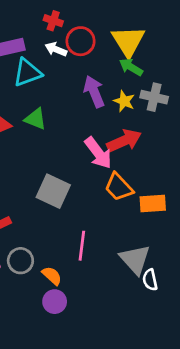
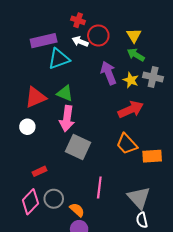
yellow triangle: (128, 41) -> (134, 35), size x0.6
pink arrow: (98, 153) -> (67, 119), moved, turned 45
white semicircle: (150, 280) -> (142, 220), moved

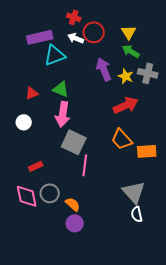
red triangle: (35, 97) -> (32, 93), size x0.6
pink line: (99, 188) -> (85, 165), moved
pink diamond: (30, 202) -> (27, 196), turned -55

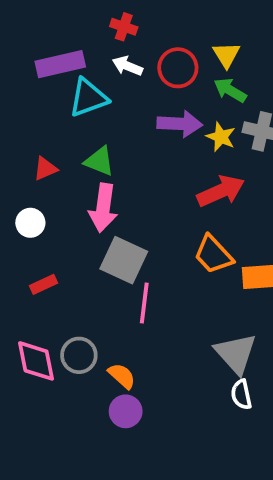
red circle: (94, 32) -> (178, 68), moved
purple arrow: (104, 69) -> (180, 124), turned 115
red rectangle: (36, 166) -> (43, 284), moved

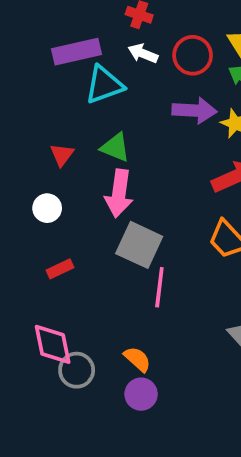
red triangle: (45, 169) -> (62, 155), turned -30
gray circle: (79, 355) -> (77, 370), moved

